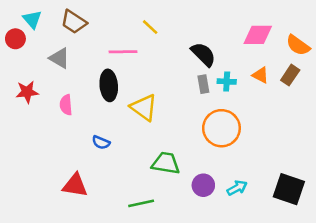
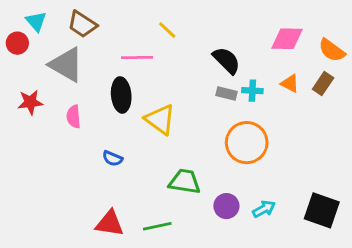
gray triangle: (59, 58) -> (66, 65), size x1.5
gray rectangle: (203, 84) -> (226, 94), turned -66
red triangle: (75, 185) -> (110, 223), moved

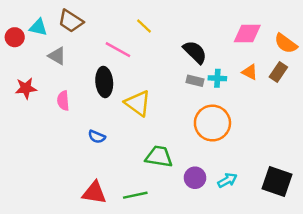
cyan triangle: (36, 21) -> (38, 27), moved, turned -36
pink line: (137, 57) -> (118, 50), turned 30
gray triangle: (66, 65) -> (57, 56), size x0.6

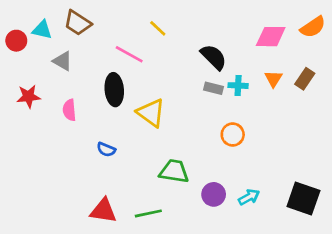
orange semicircle: (286, 43) -> (313, 27), moved, turned -70
orange triangle: (250, 72) -> (273, 79), turned 35
orange circle: (212, 123) -> (233, 135), size x0.6

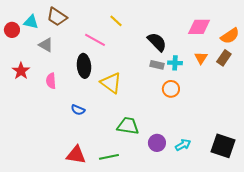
orange semicircle: (313, 27) -> (230, 36), moved
red star: (29, 96) -> (21, 71), turned -30
orange circle: (233, 135) -> (171, 89), moved

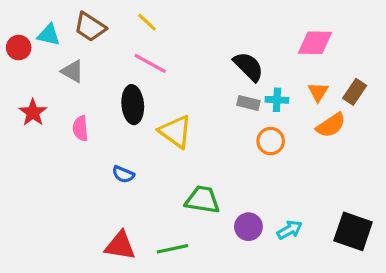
yellow line: (116, 21) -> (147, 22), moved
orange semicircle: (230, 36) -> (331, 125), moved

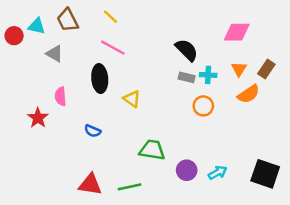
brown trapezoid: (90, 27) -> (68, 20), turned 30
red star: (33, 113) -> (38, 118), moved
yellow triangle: (176, 132) -> (132, 99), size x0.7

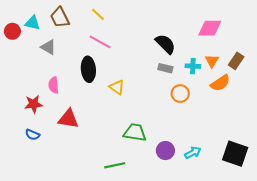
cyan cross: (208, 75) -> (193, 66), moved
red star: (38, 118) -> (34, 104), turned 30
blue semicircle: (93, 131) -> (32, 135), moved
red triangle: (90, 184) -> (68, 119), moved

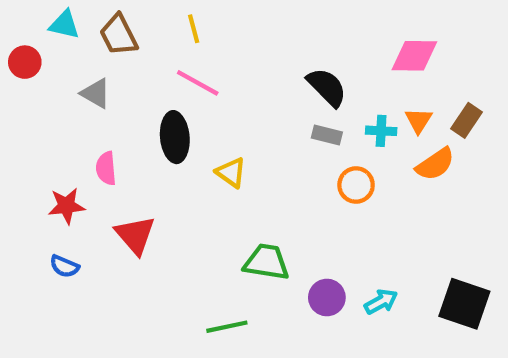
yellow line: (98, 14) -> (194, 29), turned 32
cyan triangle: (32, 23) -> (64, 25), moved
red triangle: (68, 119) -> (135, 235), turned 40

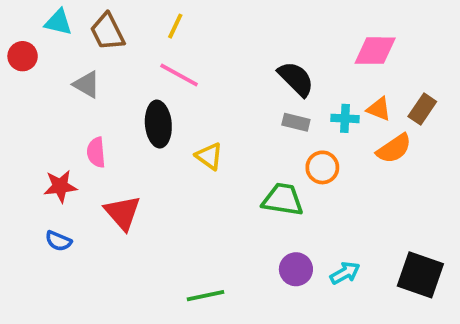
yellow line: (194, 29) -> (175, 26), turned 40
orange triangle: (419, 120) -> (379, 109), turned -40
green trapezoid: (266, 262) -> (283, 199), moved

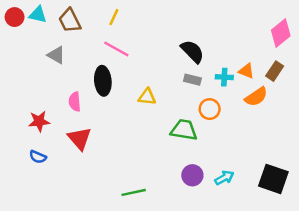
pink diamond: (375, 51) -> (281, 33), moved, turned -40
red circle: (23, 56) -> (15, 17), moved
pink semicircle: (96, 152) -> (75, 102), moved
yellow triangle: (209, 156) -> (147, 97), moved, turned -30

